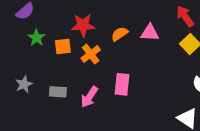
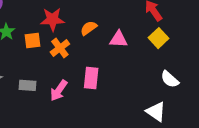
pink triangle: (150, 33) -> (119, 39), moved

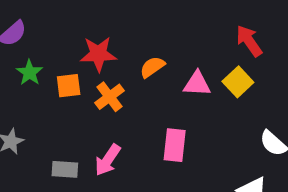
yellow square: (158, 38) -> (238, 82), moved
pink rectangle: (91, 78) -> (175, 145), moved
gray rectangle: (28, 85) -> (65, 169), moved

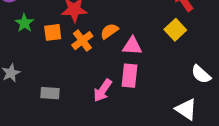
orange semicircle: (152, 67) -> (109, 31), moved
pink triangle: (197, 84) -> (132, 46), moved
pink arrow: (108, 160) -> (103, 90), moved

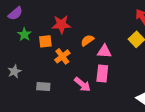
orange cross: (82, 41) -> (62, 56), moved
pink arrow: (103, 90) -> (82, 84), turned -84

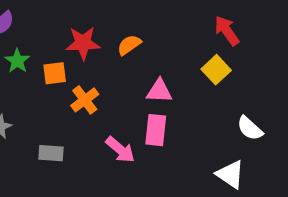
orange semicircle: (87, 40) -> (129, 45), moved

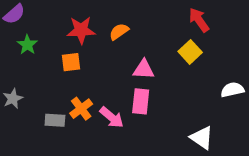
orange square: (55, 73) -> (71, 62), moved
orange cross: (85, 100) -> (81, 109), moved
white semicircle: (250, 128) -> (232, 90), moved, turned 125

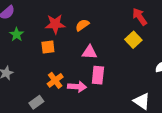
pink triangle: (144, 69) -> (90, 52), moved
pink arrow: (112, 117) -> (77, 87), turned -36
gray rectangle: (55, 120) -> (36, 102), moved, turned -40

